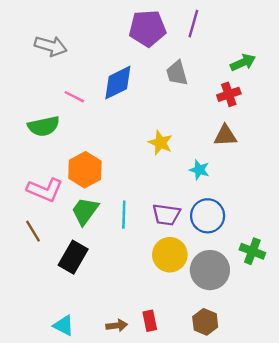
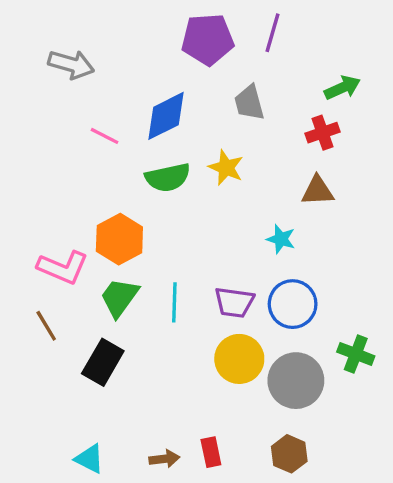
green semicircle: (44, 126) -> (168, 178), moved
yellow star: (160, 143) -> (226, 168), moved

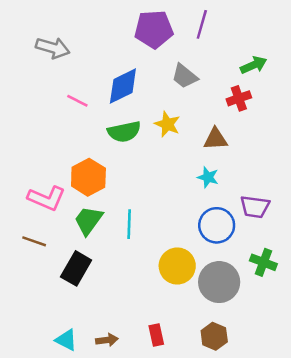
gray trapezoid: (249, 103) -> (185, 76), turned -36
brown triangle: (318, 191) -> (215, 139), moved
purple trapezoid: (234, 302) -> (255, 207), moved
brown line: (46, 326) -> (34, 241), turned -40
brown arrow: (164, 459) -> (107, 340), moved

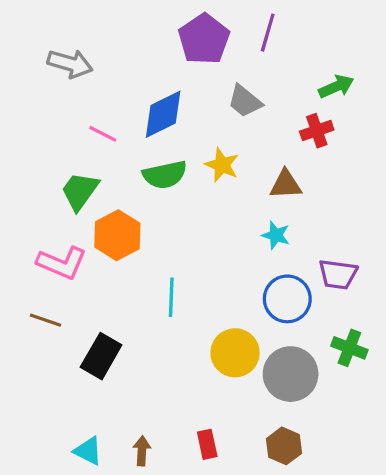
purple pentagon: (154, 29) -> (204, 39), turned -30
green trapezoid: (88, 220) -> (80, 191), moved
brown arrow: (107, 340) -> (142, 451), turned -80

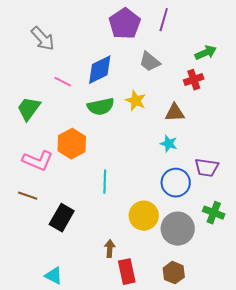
gray arrow: (70, 64) -> (43, 39), turned 32
green trapezoid: (80, 191) -> (29, 109), moved
red rectangle: (207, 444) -> (127, 272), size x1.4
brown arrow: (142, 451) -> (110, 249), moved

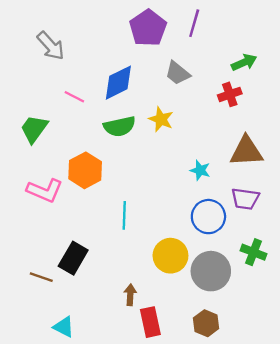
brown triangle: (175, 113) -> (246, 151), moved, size x1.4
brown line: (28, 196) -> (41, 277), moved

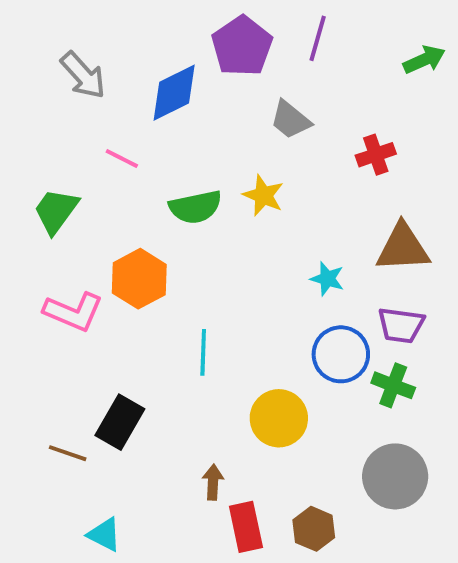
green arrow: (244, 62) -> (424, 60), moved
blue diamond: (118, 83) -> (174, 93), moved
green cross: (254, 252) -> (393, 385), moved
gray circle: (211, 271) -> (395, 476), moved
brown hexagon: (206, 323) -> (314, 529), moved

